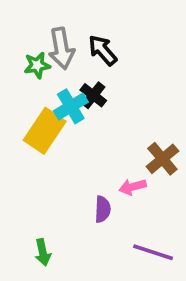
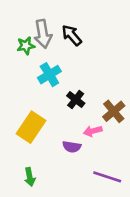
black cross: (93, 95) -> (76, 100), moved
yellow rectangle: (45, 131) -> (31, 127), moved
purple semicircle: (103, 209) -> (72, 147), turned 96

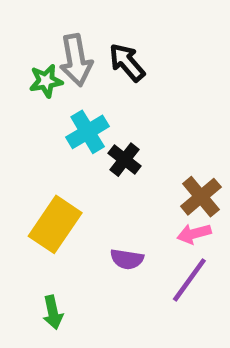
black cross: (76, 100) -> (125, 160), moved
pink arrow: (93, 131) -> (194, 234), moved
purple line: (107, 177) -> (189, 280), moved, turned -72

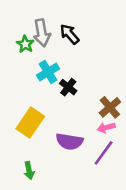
green star: (46, 81) -> (25, 44), turned -30
purple semicircle: (127, 259) -> (69, 141), size x1.5

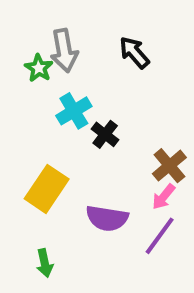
black arrow: (69, 34) -> (134, 52), moved
pink arrow: (106, 128) -> (164, 197), turned -36

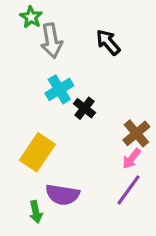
green star: (39, 68) -> (31, 17), moved
purple semicircle: (107, 218) -> (62, 195), moved

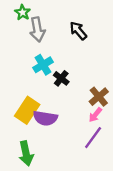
purple semicircle: (62, 195) -> (45, 118), moved
green arrow: (36, 212) -> (26, 153), size x1.5

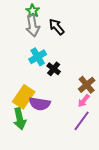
green star: (23, 12) -> (33, 11), moved
black arrow: (78, 31) -> (57, 27), moved
green arrow: (26, 153) -> (20, 119), moved

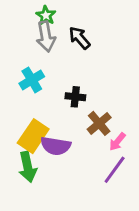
cyan cross: (38, 57) -> (32, 80), moved
black cross: (54, 69) -> (75, 97), turned -32
brown cross: (87, 85) -> (99, 123), moved

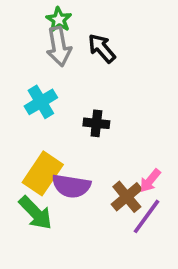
brown cross: (99, 123) -> (127, 197), moved
green arrow: (28, 167) -> (36, 213), turned -32

